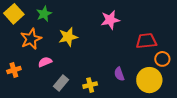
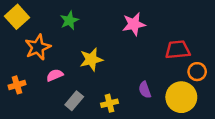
green star: (44, 14) -> (69, 20), moved
yellow star: (68, 37) -> (91, 59), moved

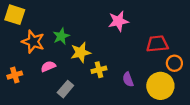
yellow square: (17, 17) -> (15, 15), turned -30
green star: (69, 20) -> (61, 36), moved
orange star: (38, 47) -> (33, 42), turned -30
yellow cross: (109, 103) -> (99, 70), moved

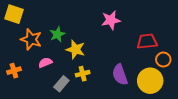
yellow star: (81, 52) -> (76, 49), turned 30
yellow cross: (99, 70) -> (83, 74), moved
purple semicircle: (128, 79) -> (120, 75), size x1.5

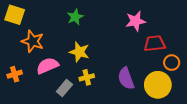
pink star: (111, 20) -> (136, 21), moved
green star: (57, 34) -> (75, 17), moved
pink semicircle: (45, 63) -> (47, 66), size x1.5

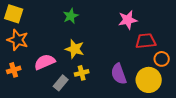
orange star: (33, 41) -> (18, 40), moved

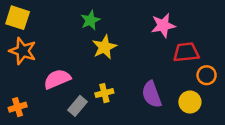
yellow star: (75, 49) -> (104, 47), moved, turned 30
orange cross: (14, 70) -> (18, 107), moved
yellow circle: (149, 80) -> (190, 102), size x0.7

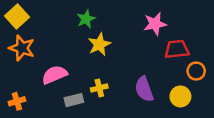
yellow square: (18, 18) -> (17, 17), turned 30
gray rectangle: (78, 106) -> (74, 100), turned 36

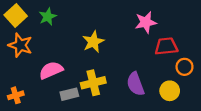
green star: (86, 19) -> (48, 17), moved
yellow cross: (99, 88) -> (93, 83), size x1.5

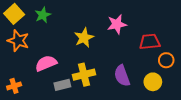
pink star: (146, 22) -> (117, 24), moved

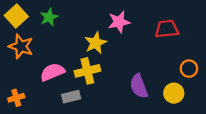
pink star: (117, 24) -> (119, 22), moved
red trapezoid: (150, 42) -> (167, 29), moved
yellow cross: (84, 75) -> (87, 71), moved

